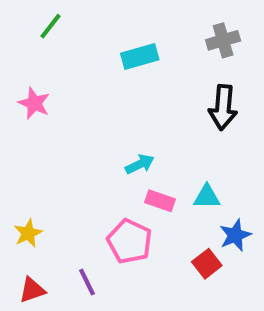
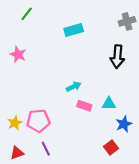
gray cross: (223, 40) -> (127, 21), moved
pink pentagon: (130, 241) -> (38, 121), moved, turned -30
red square: (207, 264) -> (111, 147), moved

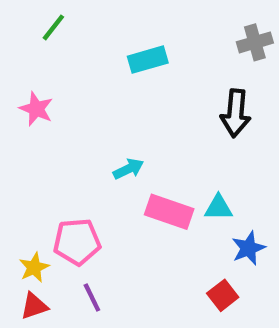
cyan arrow: (74, 87) -> (128, 169), moved
pink rectangle: (84, 106) -> (169, 212), size x1.5
yellow star: (15, 123) -> (34, 267), moved

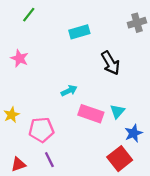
black arrow: (236, 113) -> (110, 63), moved, turned -35
cyan triangle: (218, 207) -> (117, 111), turned -49
yellow star: (34, 267) -> (11, 115), moved
red square: (223, 295) -> (120, 159), size x1.5

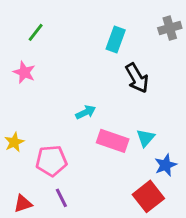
green line: (29, 15) -> (36, 32), moved
cyan rectangle: (79, 32) -> (116, 39), moved, turned -54

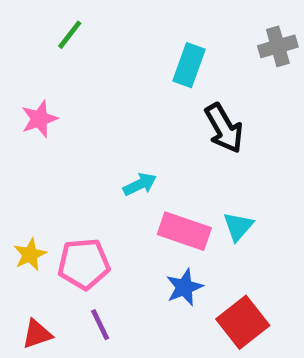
green line: (36, 32) -> (70, 35), moved
pink star: (24, 72) -> (39, 119), turned 30
yellow star: (14, 142) -> (30, 254), moved
blue star: (166, 165) -> (184, 287), moved

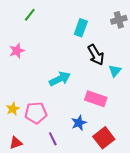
cyan arrow: (140, 184) -> (60, 79), size x1.5
cyan triangle: (238, 226) -> (115, 71), moved
pink rectangle: (184, 231) -> (96, 99), moved
purple line: (100, 325) -> (53, 139), moved

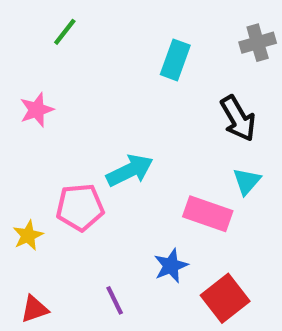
black arrow: (96, 55) -> (238, 118), moved
cyan triangle: (115, 71) -> (247, 181), moved
pink pentagon: (36, 113) -> (80, 207), moved

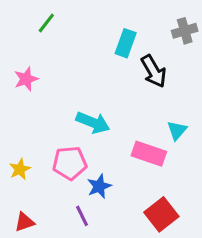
black arrow: (238, 118) -> (154, 71), moved
cyan arrow: (130, 170) -> (93, 123), turned 48
pink pentagon: (80, 207) -> (70, 163), moved
blue star: (171, 266) -> (99, 186), moved

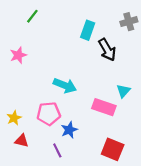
red square: (161, 214) -> (113, 149), turned -30
red triangle: (25, 222) -> (22, 141), moved, turned 32

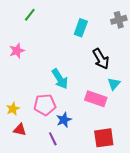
black arrow: (107, 50) -> (101, 59), moved
cyan arrow: (65, 85) -> (60, 79), turned 35
red square: (113, 149) -> (104, 138), turned -30

